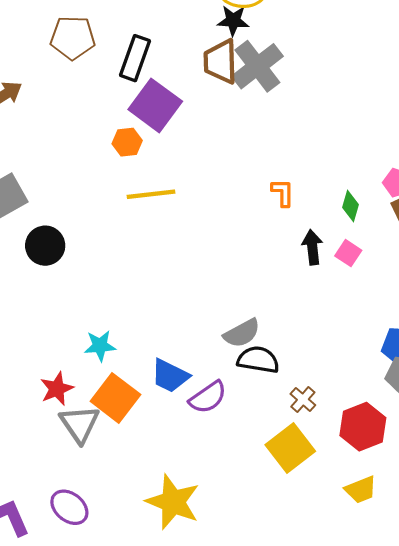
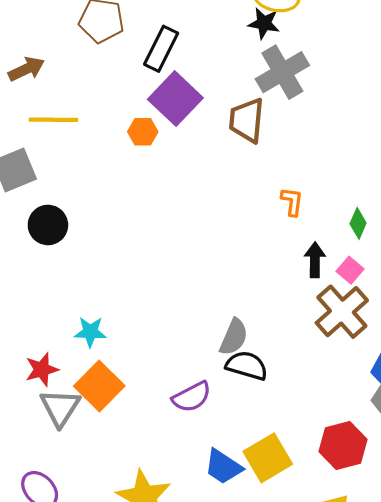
brown trapezoid: (221, 62) -> (247, 120), moved
yellow line: (151, 194) -> (53, 120), moved
gray semicircle: (242, 333) -> (234, 337), turned -45
blue trapezoid: (170, 376) -> (223, 467), moved
brown cross: (303, 400) -> (342, 312), moved, size x2.0

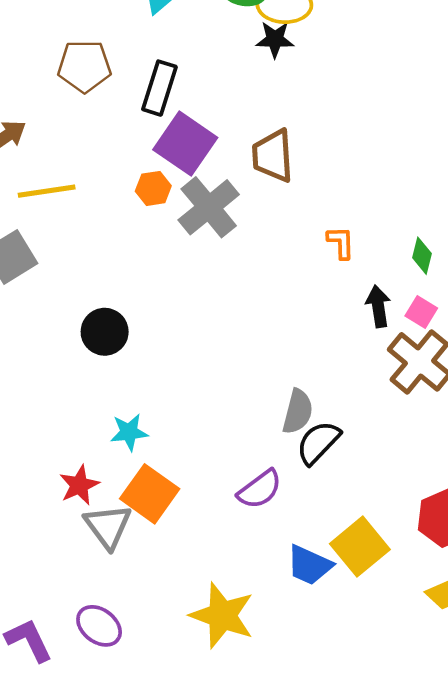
gray cross: (282, 72) -> (209, 207), moved
black circle: (48, 225) -> (105, 332), moved
black semicircle: (247, 366) -> (318, 443), turned -54

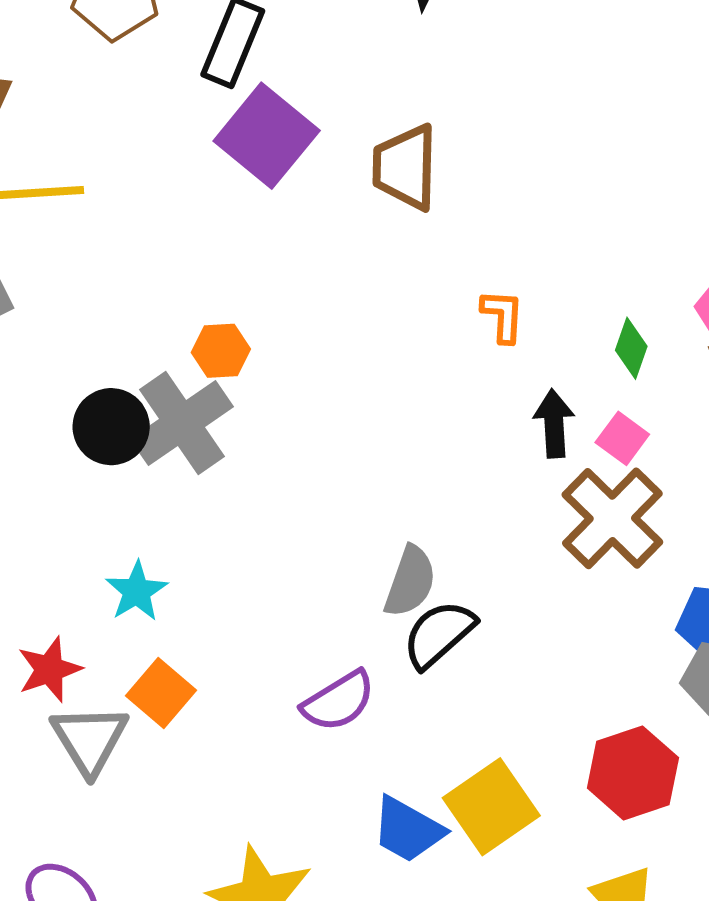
orange hexagon: (153, 188) -> (221, 351), moved
gray cross: (209, 207) -> (182, 423), moved
cyan star: (129, 432) -> (137, 591), turned -30
orange square: (150, 494) -> (161, 693), size x0.7

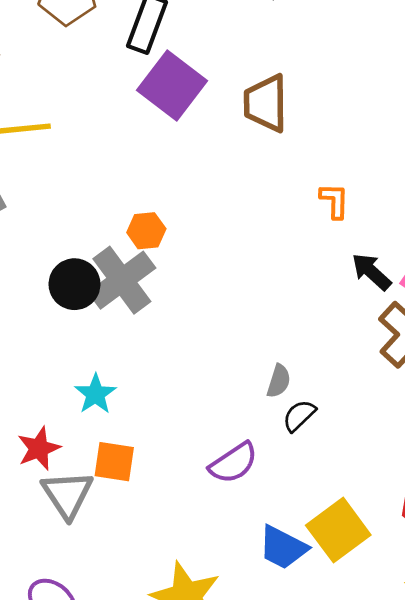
black arrow: (554, 424) -> (371, 272), turned -42
gray semicircle: (410, 581) -> (279, 381), size x0.7
black semicircle: (439, 634) -> (299, 416), size x0.7
orange square: (161, 693) -> (114, 462), turned -30

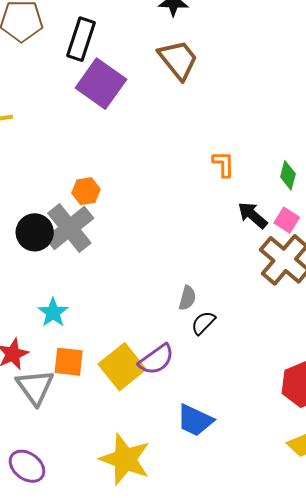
brown trapezoid: (266, 103) -> (178, 60), moved, turned 144
yellow square: (338, 530) -> (122, 367), moved

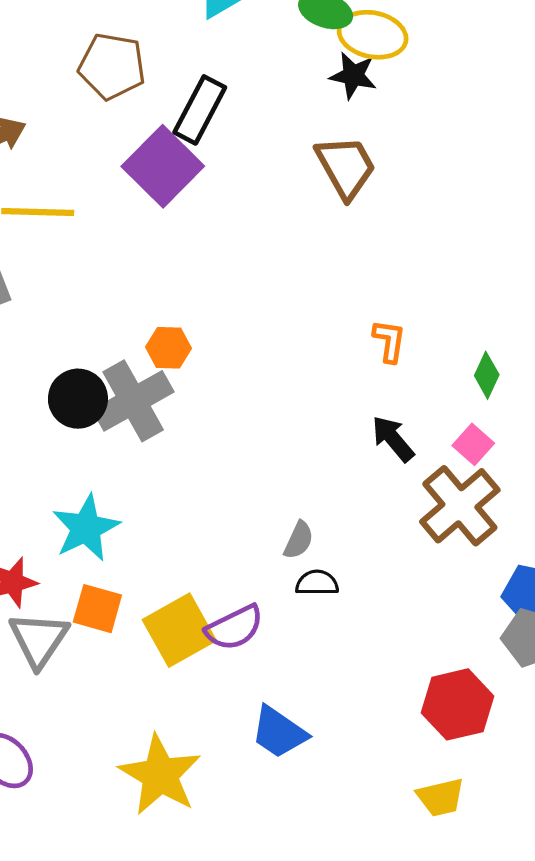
purple square: (101, 84) -> (163, 166), moved
black arrow: (253, 215) -> (393, 439), moved
cyan star: (53, 313) -> (86, 528), size x1.4
black semicircle: (203, 323) -> (317, 583), turned 36

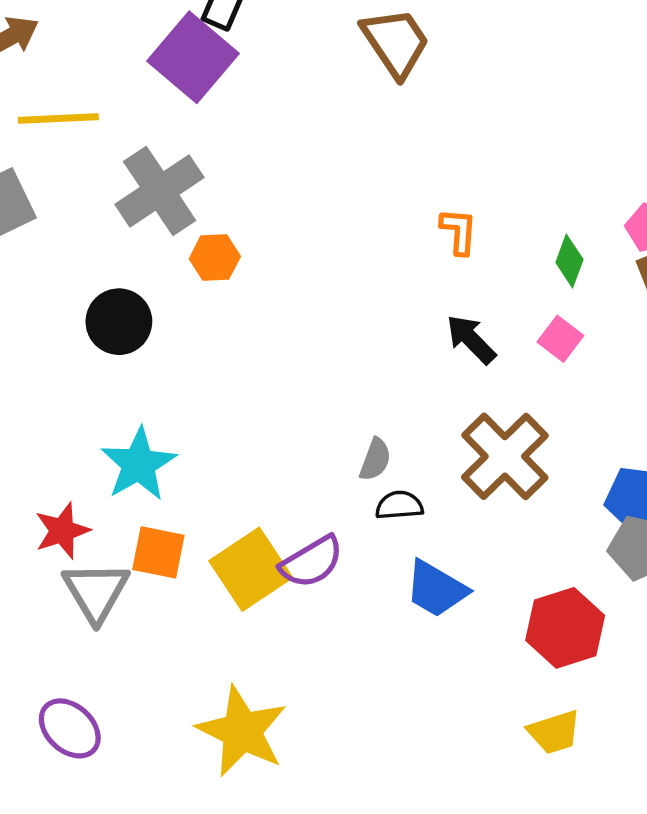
gray cross: (133, 401) -> (160, 191), moved
brown cross: (460, 506) -> (505, 456), moved
blue trapezoid: (279, 732) -> (436, 589), moved

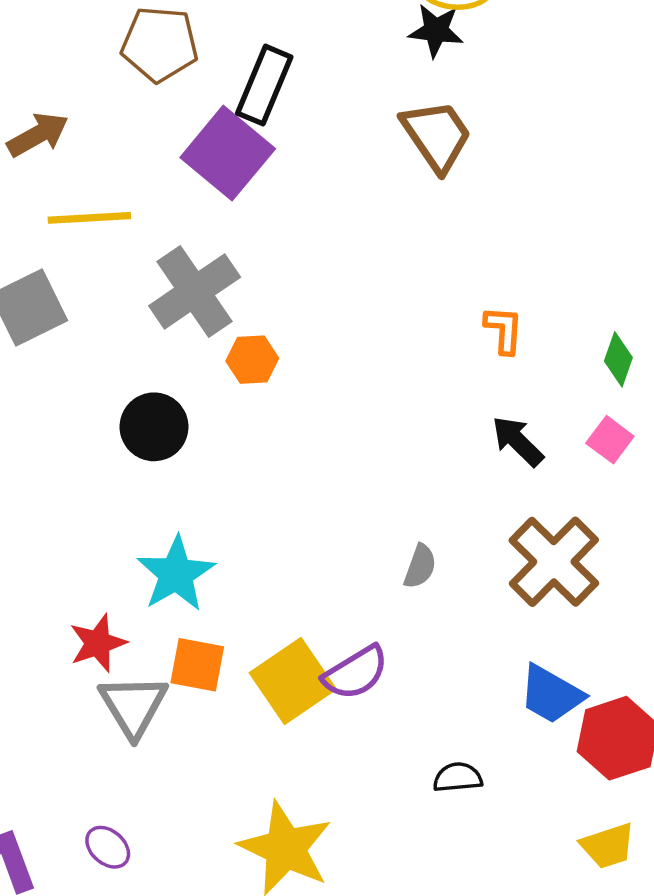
black semicircle: (399, 505) -> (458, 777), moved
blue trapezoid: (436, 589) -> (551, 694), moved
purple ellipse: (70, 728) -> (108, 847), size x0.7

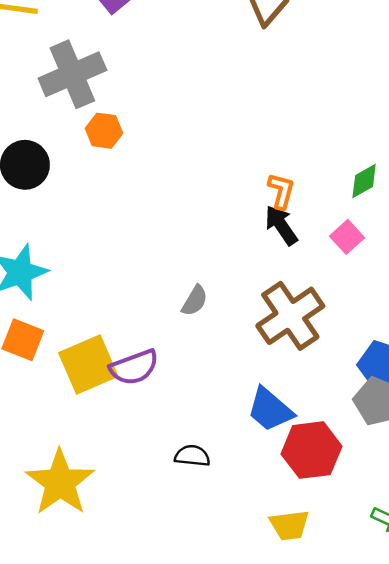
orange L-shape: (504, 330) -> (281, 191), moved
green diamond: (618, 359) -> (364, 181), turned 30

